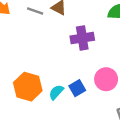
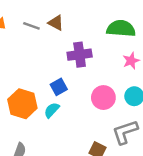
blue square: (77, 88) -> (59, 87), moved

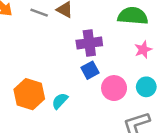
blue square: (59, 87) -> (90, 70), moved

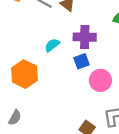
cyan semicircle: (60, 101) -> (52, 45), moved

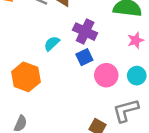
purple cross: (85, 37) -> (85, 32), turned 30

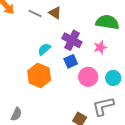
pink star: (136, 40) -> (100, 47), moved
orange hexagon: (26, 77) -> (39, 75), moved

